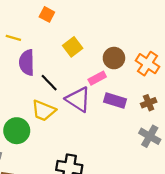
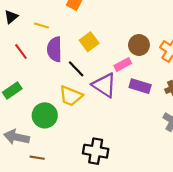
yellow square: (73, 47) -> (89, 42), moved

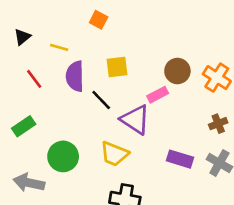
yellow square: (89, 42) -> (117, 67), turned 30
purple rectangle: (140, 86) -> (180, 159), moved
yellow trapezoid: (71, 96) -> (114, 154), moved

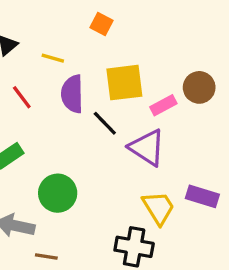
yellow square: (117, 67) -> (124, 83), size x1.4
pink rectangle: (158, 95) -> (163, 105), moved
yellow trapezoid: (114, 154) -> (158, 208), moved, turned -144

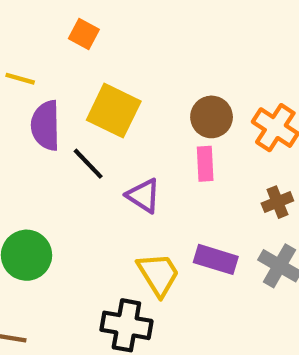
yellow square: (124, 83) -> (114, 111), turned 33
pink rectangle: (163, 105) -> (205, 164), moved, turned -65
purple triangle: (147, 148) -> (143, 196), size x0.7

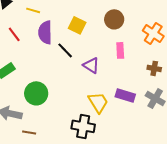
yellow square: (114, 111) -> (77, 25), size x0.7
brown circle: (212, 117) -> (114, 19), moved
brown cross: (277, 202) -> (154, 68), turned 32

